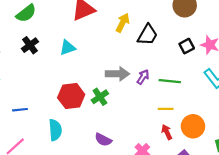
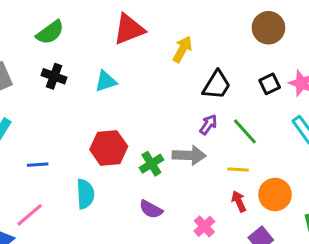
black trapezoid: (148, 35) -> (217, 85), moved
black cross: (30, 45) -> (54, 76), turned -35
gray arrow: (117, 74) -> (189, 155), moved
green line: (170, 81) -> (245, 131), turned 40
green cross: (100, 97) -> (151, 164), moved

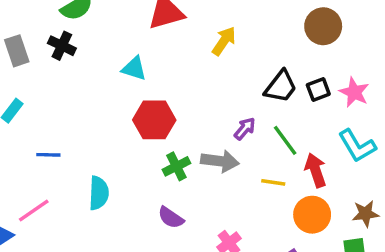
black cross: (54, 76) -> (62, 46), moved
cyan triangle: (106, 81) -> (134, 68), turned 30
black trapezoid: (217, 85) -> (281, 87), moved
red hexagon: (109, 148) -> (154, 120), moved
red arrow: (239, 201) -> (316, 170), moved, size x1.4

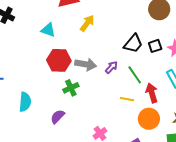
yellow arrow: (224, 41) -> (87, 23), moved
gray arrow: (220, 161) -> (86, 64), moved
purple semicircle: (171, 218) -> (58, 117), moved, turned 98

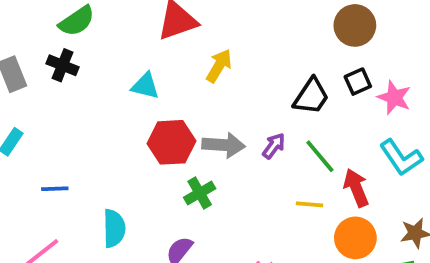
black square: (155, 46) -> (358, 82), moved

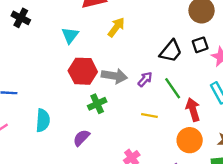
cyan triangle: (145, 86) -> (70, 35), turned 48
yellow line: (310, 204) -> (149, 115), moved

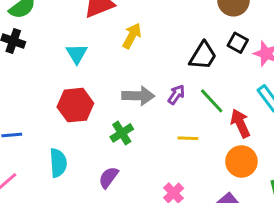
black square: (200, 45) -> (238, 43), turned -35
red hexagon: (83, 71) -> (75, 105), moved

